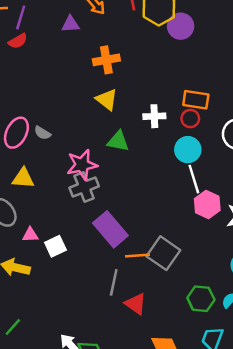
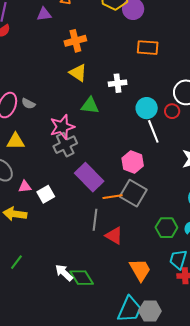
orange rectangle: (196, 100) -> (148, 48), moved
red circle: (190, 119) -> (172, 111), moved
pink hexagon: (207, 205) -> (133, 162), moved

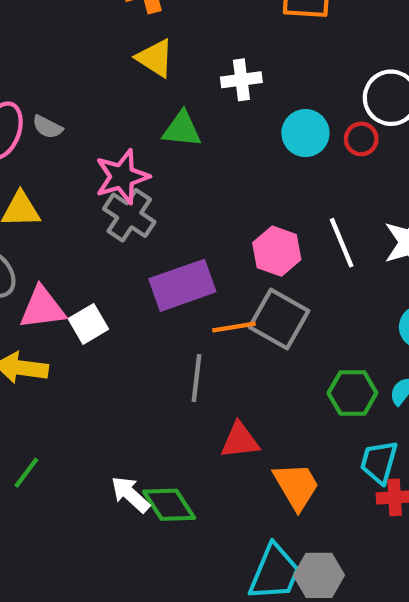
white line: (153, 131) -> (342, 243), moved
gray cross: (65, 145) -> (129, 215), turned -30
purple rectangle: (89, 177) -> (182, 285), turned -64
pink triangle: (25, 187) -> (42, 308), size x1.6
red triangle: (114, 236) -> (240, 441), moved, turned -36

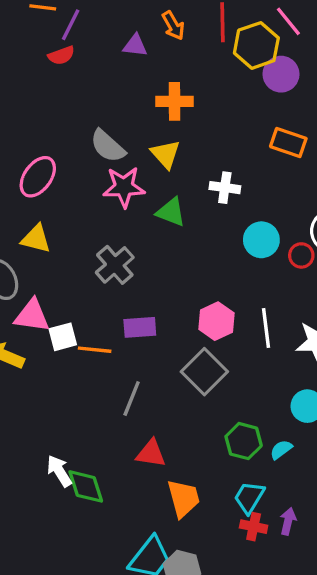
gray semicircle: (47, 127) -> (108, 146), moved, size x1.6
pink star: (122, 177) -> (124, 187), moved
purple rectangle: (182, 285) -> (140, 327), size x0.7
orange line: (234, 327) -> (95, 350), moved

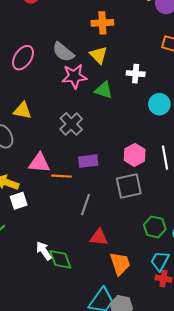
pink ellipse: (38, 177) -> (23, 58), moved
pink triangle: (32, 316) -> (39, 163), moved
white square: (63, 337) -> (19, 201), moved
gray square: (204, 372) -> (129, 186), turned 36

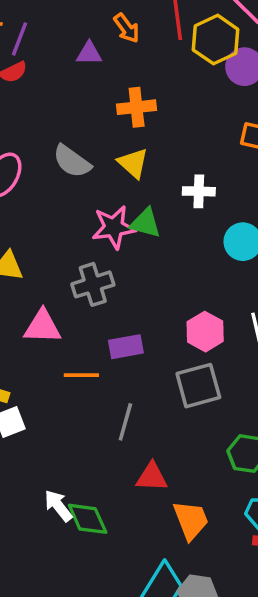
pink star: (74, 76) -> (114, 227), moved
gray cross: (71, 124) -> (93, 284), turned 30
pink triangle: (39, 163) -> (43, 327), moved

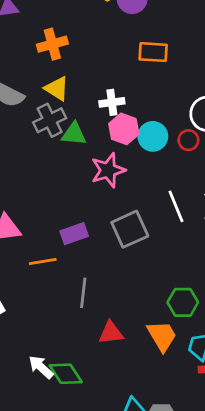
pink star: (114, 227) -> (108, 170), moved
gray cross: (93, 284) -> (50, 120), moved
pink hexagon: (205, 332) -> (124, 129), moved
gray square: (198, 386) -> (130, 229), moved
orange trapezoid: (191, 520) -> (162, 336), moved

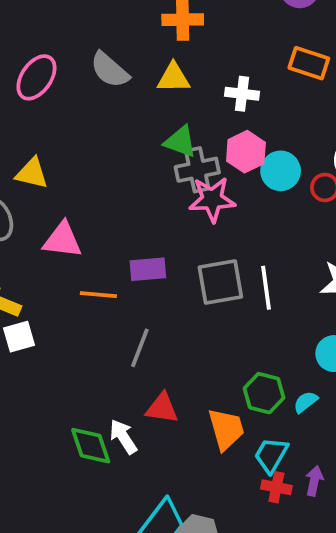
yellow triangle: (57, 88) -> (174, 78), turned -48
white cross: (112, 102) -> (242, 94), moved
gray cross: (50, 120) -> (197, 170), moved
white line: (176, 206) -> (266, 288), moved
white arrow: (41, 367) -> (123, 437), moved

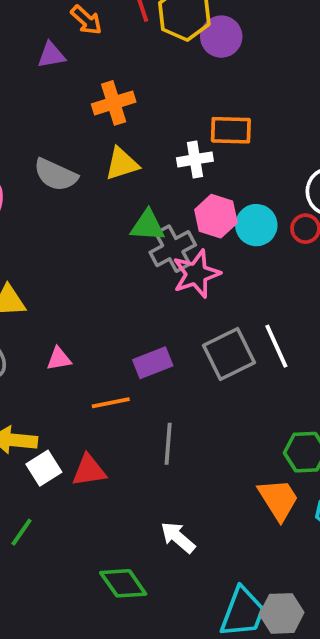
orange rectangle: (309, 63) -> (231, 130), moved
pink triangle: (63, 240) -> (59, 359), size x0.6
red triangle: (162, 408) -> (89, 470), moved
green diamond: (91, 446) -> (123, 583), moved

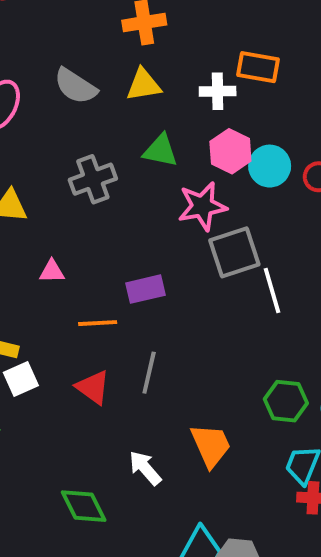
gray cross: (173, 249) -> (93, 179), moved
gray square: (229, 354) -> (234, 252), moved
red triangle: (89, 470) -> (93, 387), moved, turned 36
orange trapezoid: (278, 499) -> (211, 445), moved

